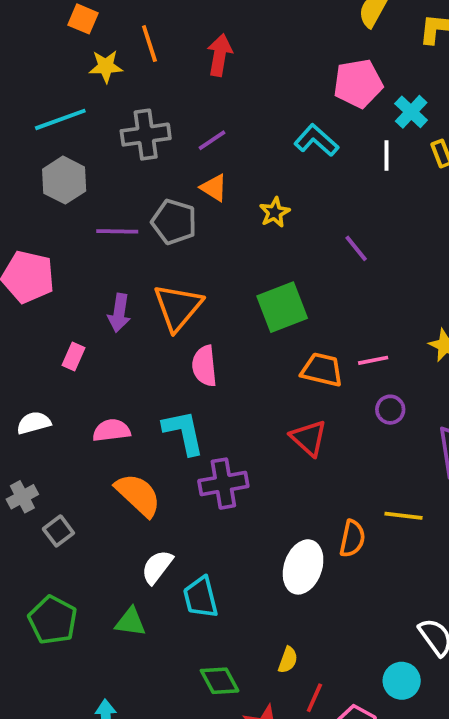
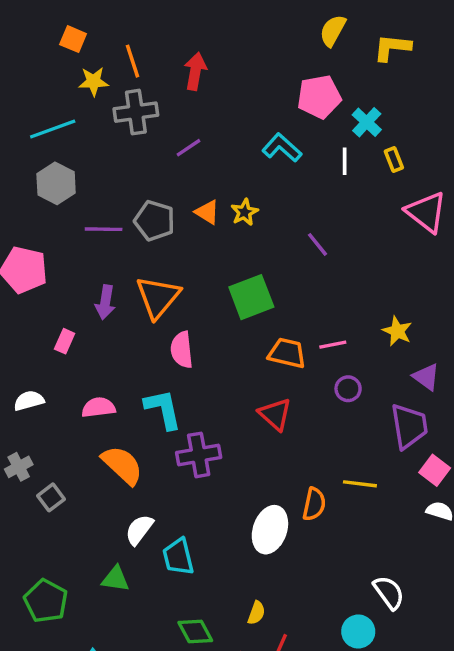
gray cross: (146, 135) -> (136, 112), moved
orange triangle: (214, 188) -> (207, 212), moved
green pentagon: (53, 620) -> (46, 601), moved

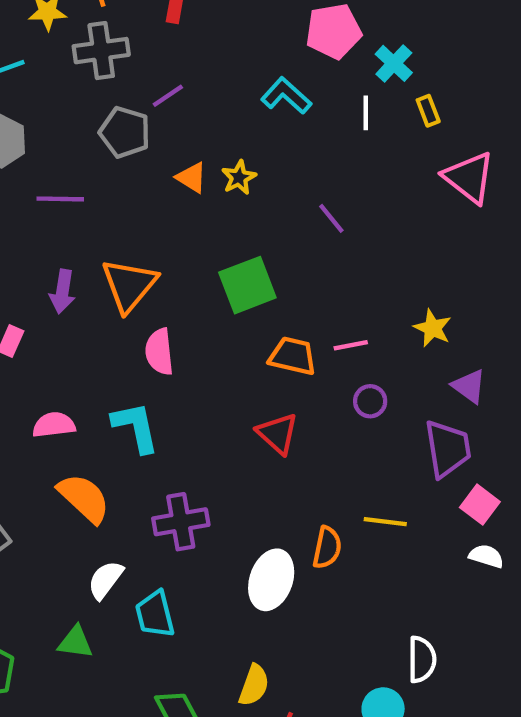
gray pentagon: (155, 221) -> (125, 132), moved
purple cross: (199, 455) -> (181, 522), moved
white semicircle: (389, 592) -> (422, 659), turned 36
yellow semicircle: (256, 613) -> (254, 685), size x1.4

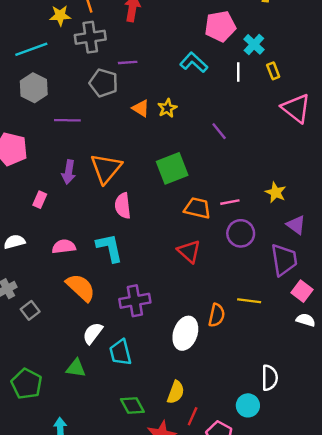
purple line: (168, 96) -> (128, 62), turned 30
purple circle: (370, 401) -> (241, 233), size x1.5

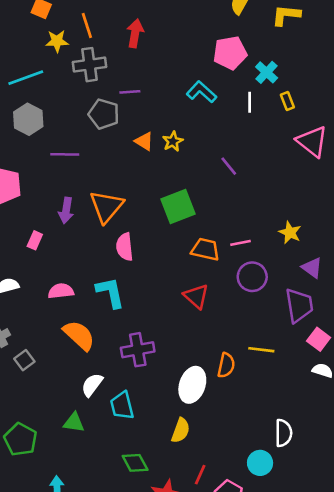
yellow semicircle: (176, 392) -> (181, 430), moved

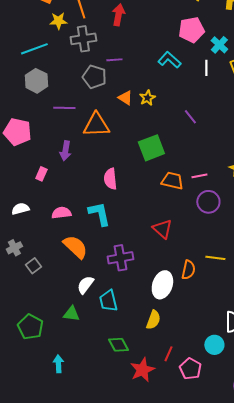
orange triangle: (106, 206) -> (96, 125), moved, turned 48
red triangle: (196, 296) -> (162, 229), moved

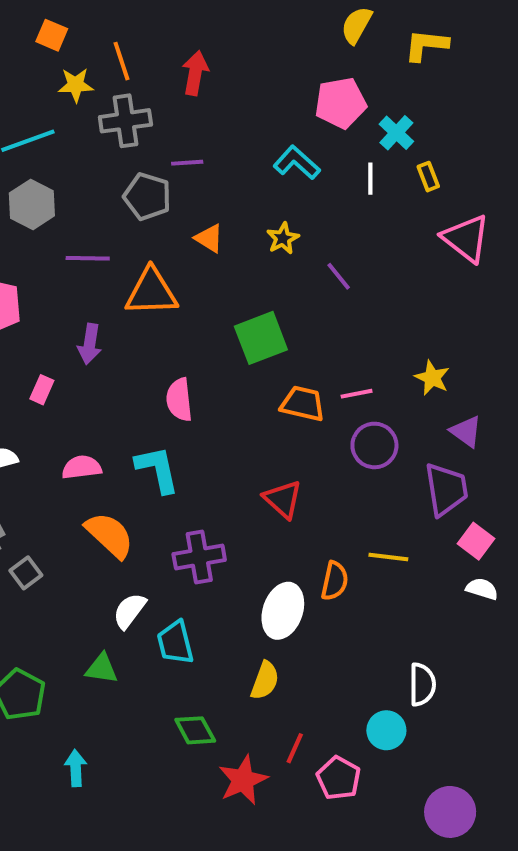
yellow star: (147, 98) -> (283, 238), moved

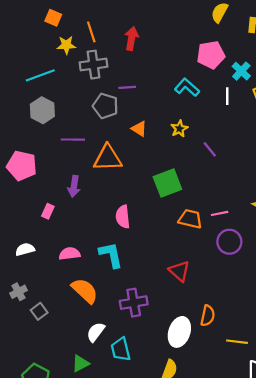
yellow line: (388, 557) -> (237, 342), moved
green triangle: (102, 669) -> (80, 363), turned -36

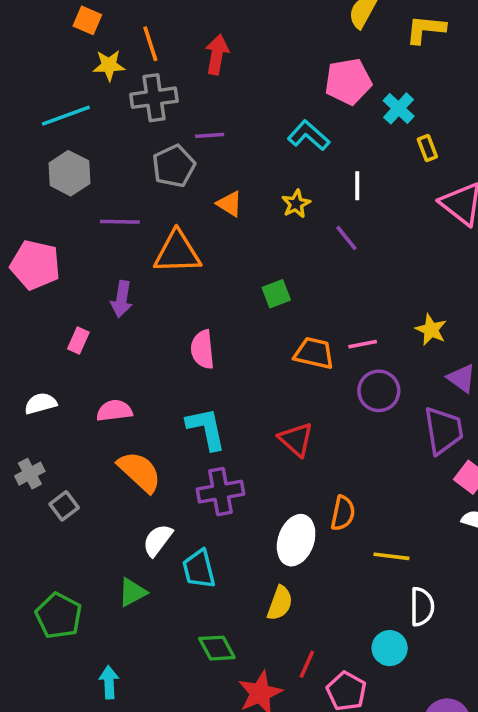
white line: (227, 96) -> (357, 186), moved
gray pentagon: (105, 106) -> (174, 166), turned 30
green square: (167, 183) -> (276, 294), size x0.6
cyan L-shape: (111, 255) -> (206, 429), moved

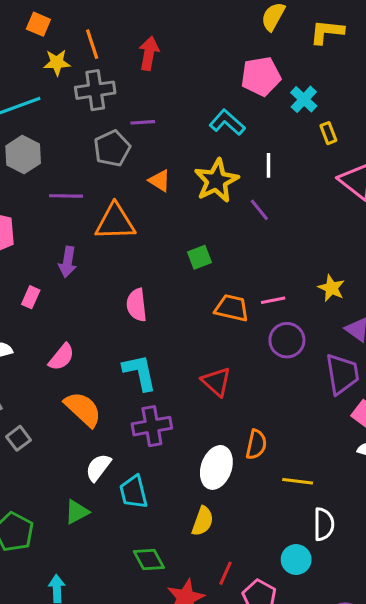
yellow star: (296, 204) -> (216, 181), size x1.8
pink semicircle: (114, 411) -> (61, 357), turned 136

